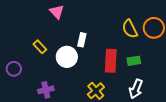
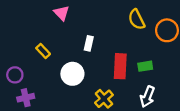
yellow semicircle: (130, 29) -> (137, 19), moved
white circle: (67, 57) -> (72, 74), moved
purple cross: (46, 90) -> (26, 98), moved

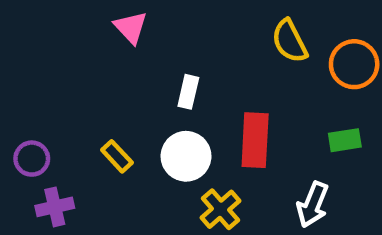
yellow rectangle: (43, 51) -> (117, 156), moved
green rectangle: (145, 66) -> (345, 140), moved
white circle: (72, 74) -> (186, 156), moved

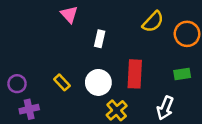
yellow semicircle: (290, 41) -> (153, 22), turned -110
white rectangle: (188, 92) -> (100, 39), moved

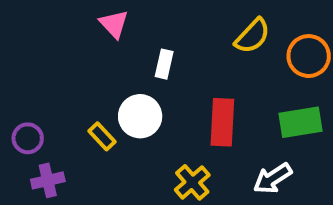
green rectangle: (182, 74) -> (301, 122), size x1.5
white circle: (98, 82) -> (140, 116), moved
white arrow: (165, 108) -> (273, 178), turned 35

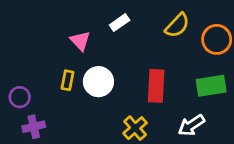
pink triangle: (114, 24) -> (80, 41), moved
white rectangle: (164, 64) -> (120, 23), moved, turned 42
yellow rectangle: (102, 136) -> (68, 80), moved, turned 54

